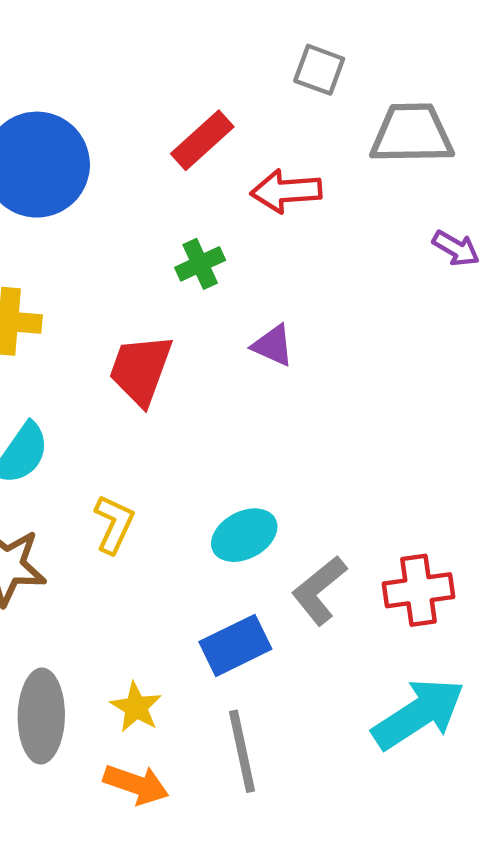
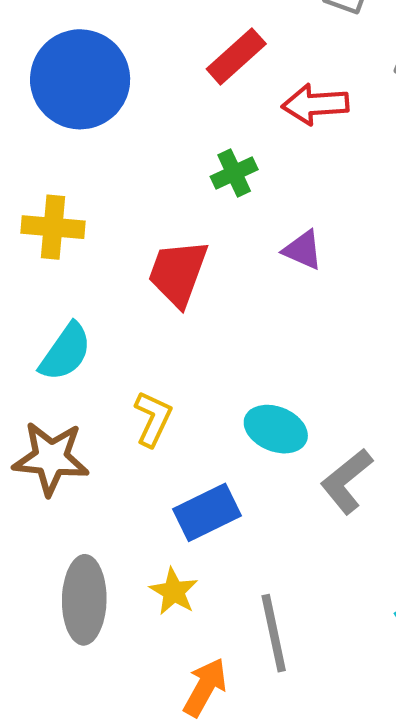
cyan ellipse: (244, 535) -> (276, 429), turned 50
blue rectangle: (235, 645) -> (207, 512), moved
orange arrow: (136, 784) -> (205, 687), moved, turned -80

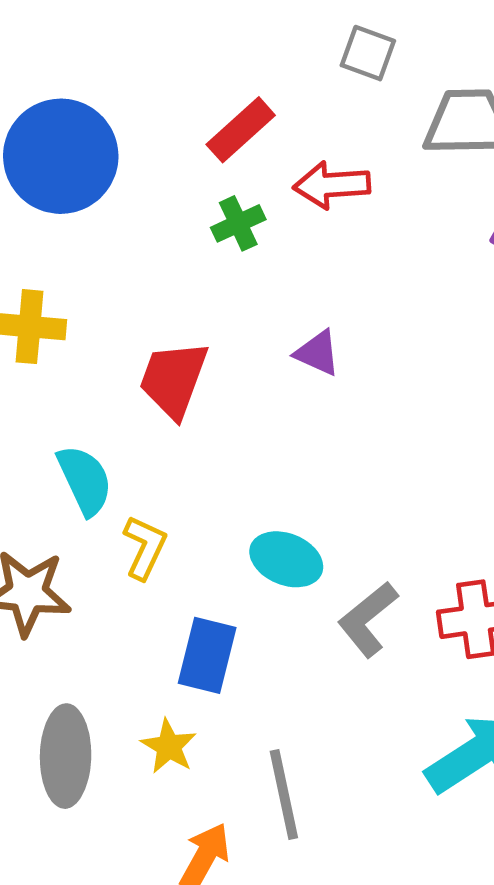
green cross: (234, 173) -> (238, 223), moved
cyan semicircle: (65, 352) -> (85, 480), moved, turned -60
blue rectangle: (207, 512) -> (207, 655), turned -50

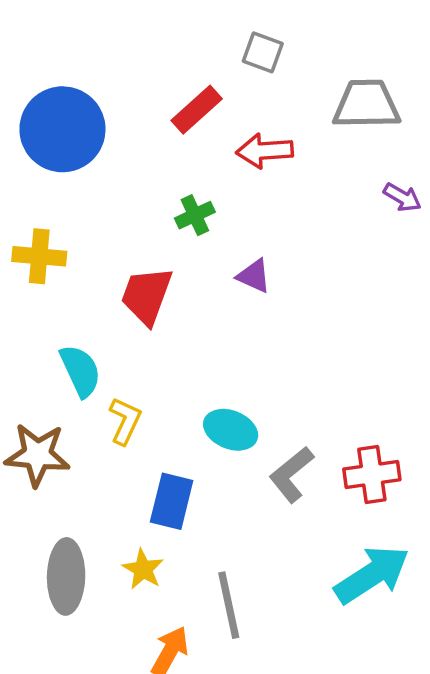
gray square: (368, 53) -> (263, 52), moved
green cross: (238, 223) -> (195, 215), moved

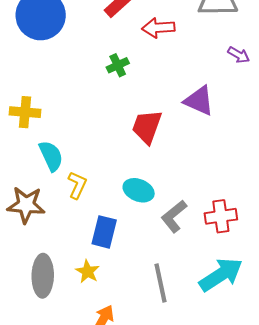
yellow cross: (39, 256) -> (25, 112), moved
purple triangle: (254, 276) -> (199, 101), moved, size x1.5
red trapezoid: (147, 296) -> (147, 127), moved
gray line: (229, 605) -> (160, 283), moved

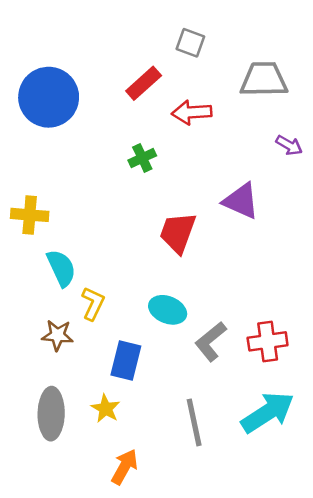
brown star: (26, 205) -> (57, 335), moved, size x0.7

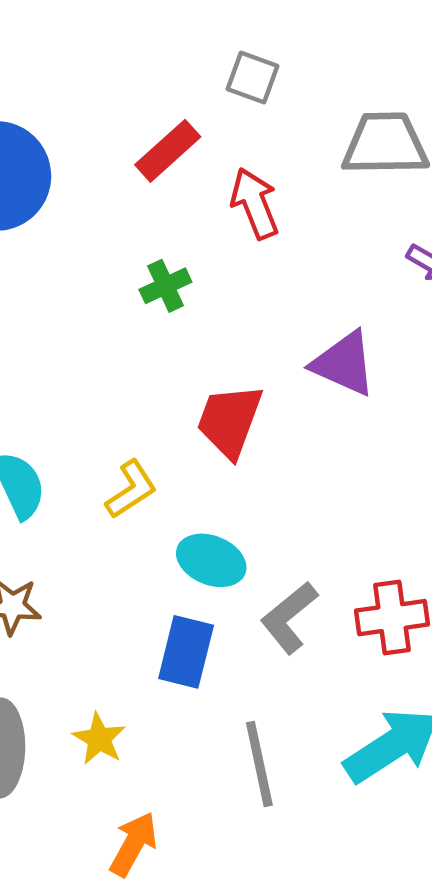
red arrow: (192, 112) -> (255, 203), turned 72
yellow L-shape: (93, 304) -> (131, 489), moved, turned 32
blue rectangle: (126, 360) -> (186, 652), moved

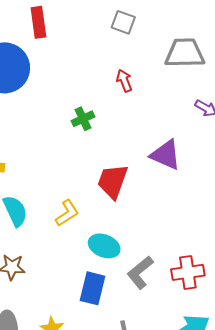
red rectangle: (168, 151) -> (38, 22), moved, turned -56
red arrow: (255, 203) -> (124, 81), size x0.7

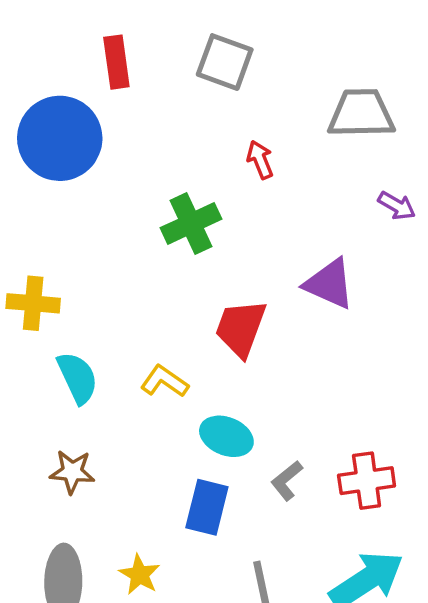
gray square: (123, 22) -> (225, 62), moved, size x1.4
green cross: (83, 119) -> (191, 223), size x1.5
yellow L-shape: (67, 213) -> (164, 381), turned -112
gray L-shape: (140, 272) -> (287, 481), size x0.7

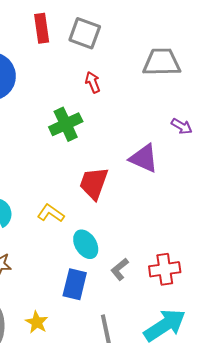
red rectangle: (116, 62) -> (42, 28), moved
red arrow: (260, 160) -> (93, 82), moved
purple arrow: (397, 206) -> (182, 126), moved
cyan ellipse: (226, 436) -> (86, 244), turned 36

